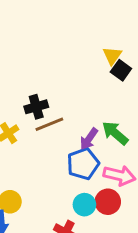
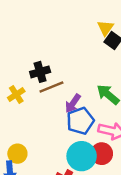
purple arrow: (89, 139) -> (73, 103), moved
cyan circle: (84, 205) -> (82, 156), size x1.5

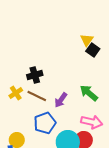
brown line: (51, 87) -> (37, 96), moved, turned 48
blue pentagon: (80, 121) -> (45, 123), moved

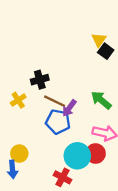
brown line: (37, 96) -> (55, 101), moved
blue pentagon: (45, 123) -> (58, 122), moved, turned 30

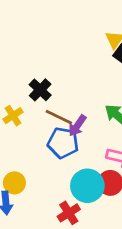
black cross: (40, 80) -> (40, 90), turned -30
red cross: (63, 177) -> (69, 213), turned 30

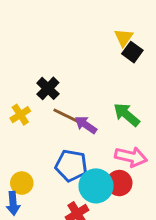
purple arrow: (77, 126) -> (86, 125), turned 90
blue pentagon: (63, 143) -> (71, 166), moved

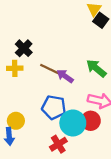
black cross: (48, 88) -> (24, 48), moved
yellow cross: (20, 115) -> (15, 68), turned 32

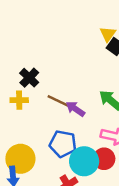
yellow circle: (16, 121) -> (20, 159), size x1.5

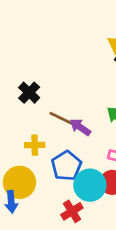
yellow cross: (19, 100) -> (35, 145), moved
blue pentagon: (63, 144) -> (66, 166), turned 30

